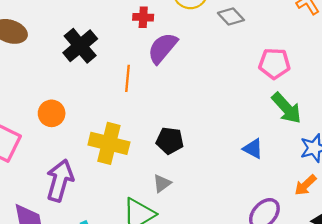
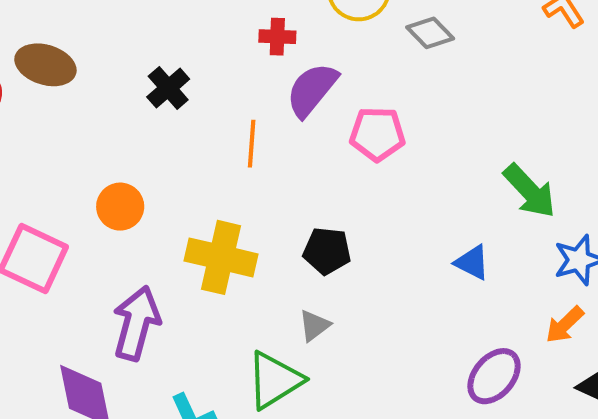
black cross: (80, 46) -> (168, 88), size x0.7
pink pentagon: (274, 64) -> (377, 134), moved

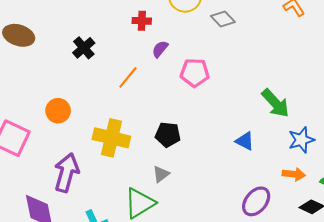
purple semicircle: (312, 90) -> (160, 49), size x0.6
orange line: (252, 144) -> (128, 77), turned 35
orange arrow: (565, 325) -> (294, 174), turned -130

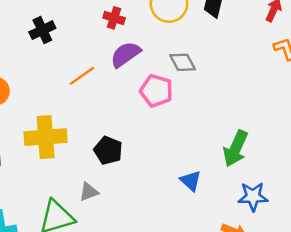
gray diamond: (223, 19) -> (183, 62), moved
purple semicircle: (160, 49) -> (125, 54), size x1.5
green arrow: (275, 103) -> (236, 148), turned 52
yellow cross: (111, 138) -> (46, 137), turned -33

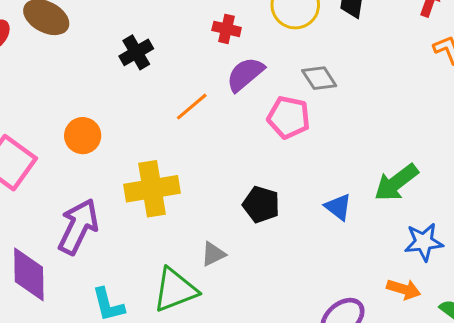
green arrow: (236, 148) -> (396, 183), turned 33
black pentagon: (108, 150) -> (261, 205), moved
blue triangle: (191, 181) -> (338, 207), moved

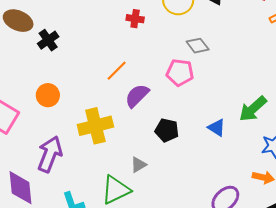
black cross: (136, 52) -> (48, 40), moved
purple semicircle: (245, 74) -> (137, 96), moved

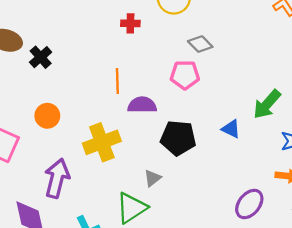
orange line: (117, 71) -> (117, 81), turned -40
purple semicircle: (137, 96) -> (142, 105), turned 52
black pentagon: (167, 130) -> (178, 138), size x1.4

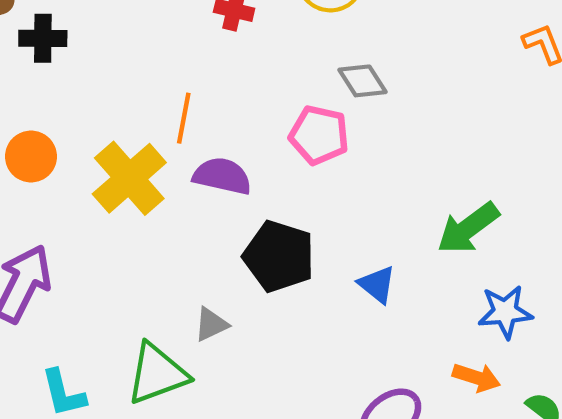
black cross: (41, 57) -> (43, 38), turned 30
blue triangle: (231, 129) -> (377, 284), moved
yellow cross: (102, 142) -> (129, 178), moved, turned -33

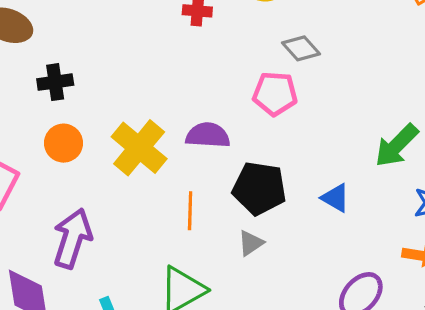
black cross: (43, 38) -> (55, 82), moved
orange line: (184, 118) -> (190, 211), moved
gray triangle: (211, 324) -> (251, 243), moved

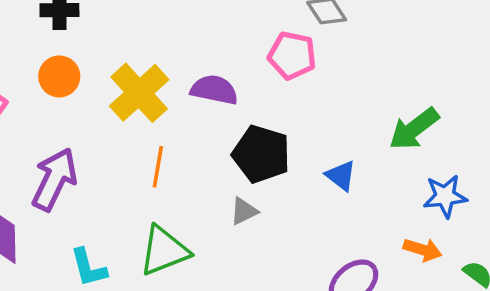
orange line: (190, 211) -> (158, 167), moved

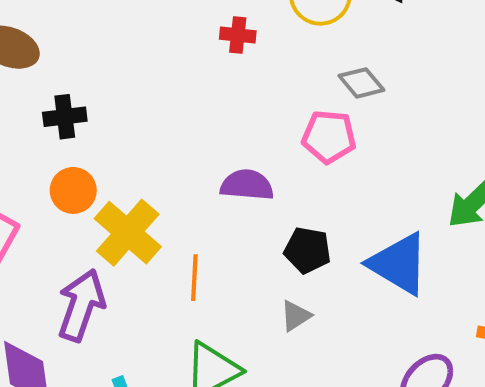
yellow cross: (139, 93) -> (128, 233), moved
black pentagon: (261, 154) -> (307, 250), size x0.7
blue triangle: (341, 176) -> (399, 264), size x1.8

